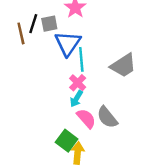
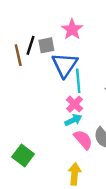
cyan arrow: (76, 99) -> (73, 120), turned -147
green square: (67, 141) -> (23, 156), moved

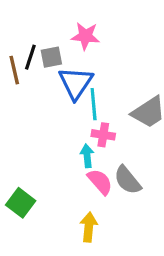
pink star: (72, 29) -> (85, 36), turned -30
pink cross: (75, 104) -> (103, 135), moved, turned -35
cyan arrow: (73, 120) -> (87, 156), turned -70

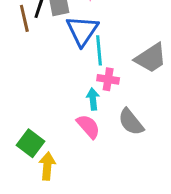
pink semicircle: (100, 182) -> (88, 127), moved
yellow arrow: (89, 227) -> (47, 166), moved

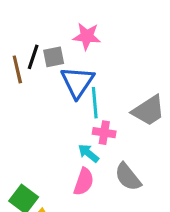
cyan arrow: (93, 99) -> (88, 153), turned -45
pink semicircle: (88, 127) -> (84, 182), turned 60

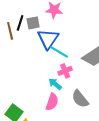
cyan line: (95, 103) -> (59, 52), turned -54
pink cross: (104, 133) -> (65, 71), turned -32

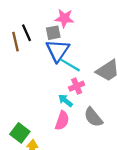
black line: (20, 23) -> (27, 33), turned -42
gray square: (33, 23) -> (53, 33), moved

